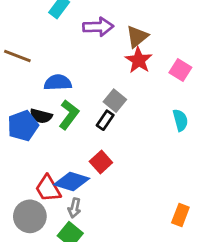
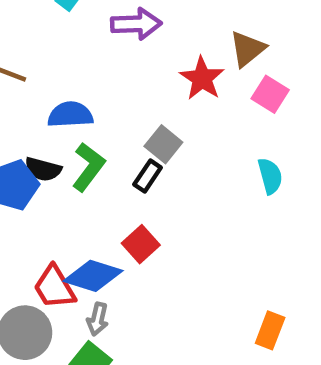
brown triangle: (137, 37) -> (247, 49), moved

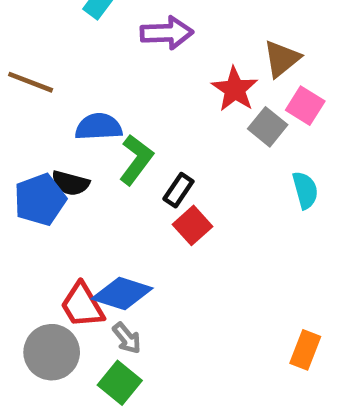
gray square: (163, 144) -> (268, 127), moved
green L-shape: (88, 167) -> (136, 160), moved
red square: (141, 244) -> (193, 225), moved
gray arrow: (98, 319) -> (127, 338), turned -52

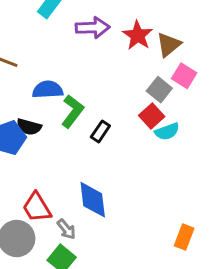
red star: (235, 89) -> (138, 35), moved
cyan semicircle: (305, 190) -> (167, 131), moved, turned 85
red square: (193, 225) -> (152, 116), moved
blue diamond: (122, 293) -> (93, 200), moved, turned 66

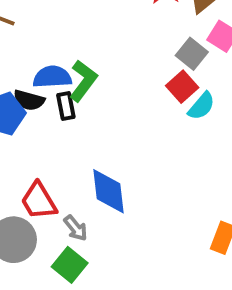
blue semicircle: (48, 90) -> (52, 77), moved
black rectangle: (100, 131) -> (66, 106), moved, turned -45
cyan semicircle: (167, 131) -> (201, 106), turned -30

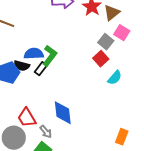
black rectangle: (66, 106) -> (41, 69), turned 48
cyan semicircle: (201, 106) -> (115, 78), moved

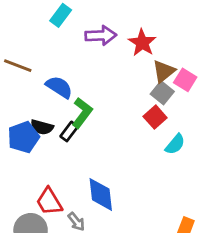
brown triangle: (112, 13) -> (164, 71), moved
blue semicircle: (34, 54) -> (59, 87), moved, turned 36

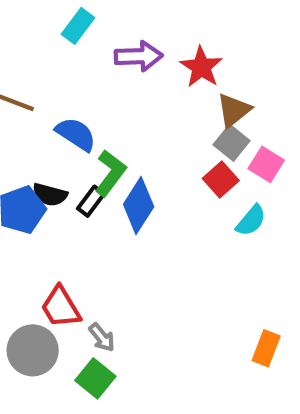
pink square: (185, 80) -> (266, 164), moved
blue diamond: (101, 194) -> (139, 205), moved, turned 39

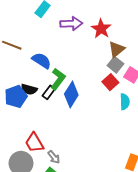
cyan semicircle: (251, 221) -> (125, 102), turned -42

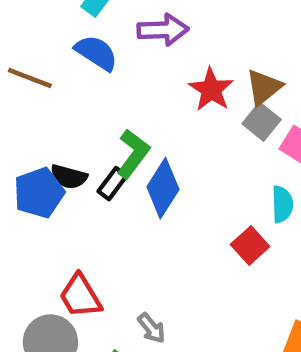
red star: (101, 29) -> (211, 90), moved
blue semicircle: (42, 61) -> (96, 53), moved
red square: (110, 82) -> (250, 246), moved
gray arrow: (54, 157) -> (151, 328), moved

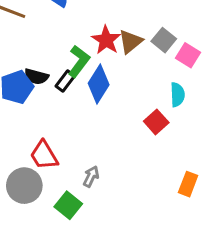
brown triangle: (264, 87) -> (130, 42), moved
red star: (211, 90) -> (106, 40), moved
gray arrow: (151, 328) -> (91, 177), turned -115

